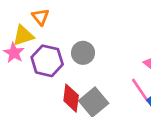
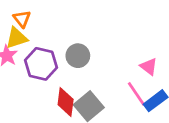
orange triangle: (40, 17) -> (22, 19), moved

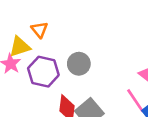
orange triangle: (22, 19) -> (39, 30), moved

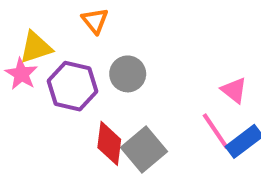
orange triangle: (39, 30) -> (95, 21), moved

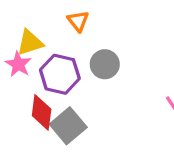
red diamond: (109, 143) -> (42, 112), moved
gray square: (144, 150) -> (68, 126), moved

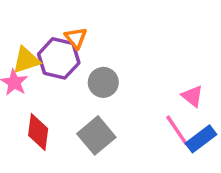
purple hexagon: (60, 74) -> (59, 58), moved
gray square: (68, 126) -> (96, 135), moved

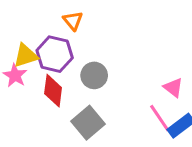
orange triangle: (76, 38) -> (73, 21), moved
red diamond: (38, 132) -> (53, 91), moved

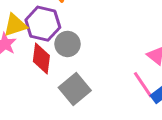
gray circle: (94, 75) -> (68, 44), moved

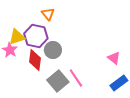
pink line: (143, 85) -> (76, 78), moved

